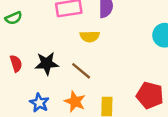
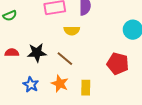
red semicircle: (16, 63) -> (12, 53), turned -72
red pentagon: (150, 95) -> (118, 64), moved

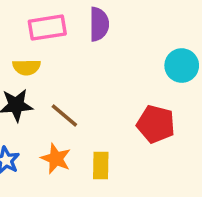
yellow semicircle: (72, 31) -> (27, 67), moved

